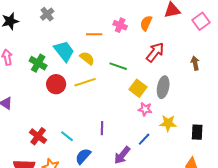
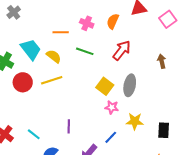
green line: (118, 66) -> (85, 51), moved

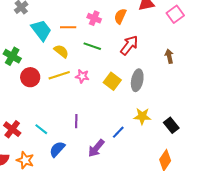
cyan trapezoid: (31, 49) -> (41, 30), moved
pink star: (112, 107) -> (82, 76), moved
black rectangle: (164, 130) -> (171, 125), turned -42

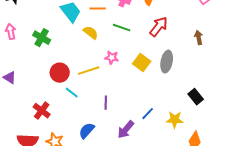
yellow line: (59, 75) -> (89, 71), moved
red circle: (30, 77) -> (60, 73), moved
yellow star: (142, 116) -> (175, 120), moved
black rectangle: (171, 125) -> (196, 97), moved
cyan line: (41, 129) -> (72, 93), moved

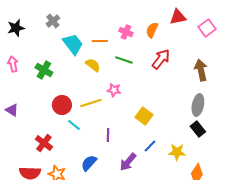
brown arrow: (199, 38) -> (201, 70), size x1.5
gray ellipse: (167, 62) -> (198, 105), moved
yellow square: (142, 63) -> (144, 116), moved

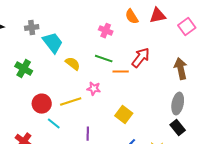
gray cross: (53, 21) -> (32, 28), moved, turned 32
orange semicircle: (152, 30) -> (132, 17), moved, turned -56
orange line: (100, 41) -> (121, 72), moved

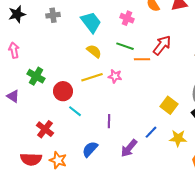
cyan trapezoid: (53, 43) -> (91, 22), moved
green cross: (24, 69) -> (36, 76), moved
yellow line: (71, 102) -> (92, 77), moved
yellow square: (124, 115) -> (169, 105), moved

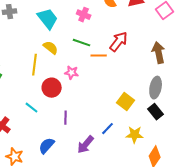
yellow line: (92, 77) -> (35, 65), moved, turned -65
red circle: (63, 91) -> (52, 88), moved

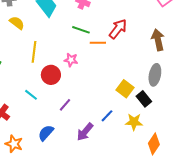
yellow semicircle: (51, 48) -> (17, 23), moved
black rectangle: (156, 112) -> (144, 99), moved
purple line: (66, 118) -> (65, 105), turned 40

